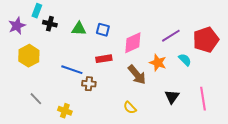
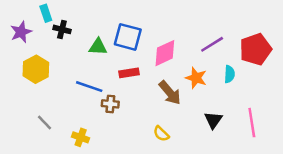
cyan rectangle: (37, 11) -> (46, 13), turned -40
green triangle: (79, 29) -> (98, 47), moved
blue square: (103, 30) -> (128, 37), size x1.6
cyan semicircle: (185, 60) -> (229, 74), turned 48

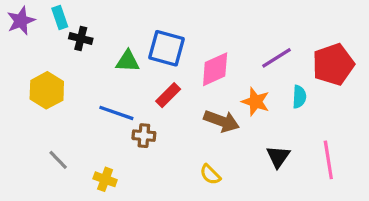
purple star: (21, 32) -> (21, 21), moved
red rectangle: (129, 73) -> (168, 95), turned -36
brown arrow: (170, 93) -> (222, 121), turned -30

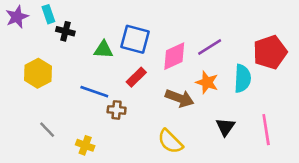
purple line: (277, 58) -> (210, 47), moved
cyan semicircle: (299, 97) -> (242, 78), size x1.5
yellow semicircle: (210, 174) -> (170, 141), size x1.5

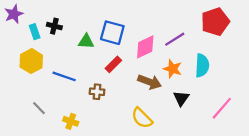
cyan rectangle: (48, 14) -> (35, 32), moved
red pentagon: (270, 52) -> (215, 22), moved
blue line: (94, 92) -> (64, 76), moved
black triangle: (225, 127) -> (181, 98), moved
pink line: (266, 130) -> (222, 108), turned 50

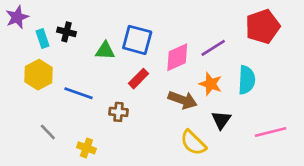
pink line: (222, 108) -> (271, 132), turned 35
yellow semicircle: (142, 118) -> (193, 143), moved

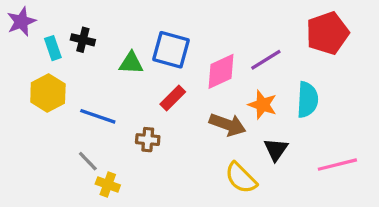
gray line: (48, 132) -> (88, 161), moved

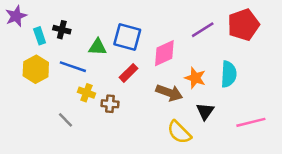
purple line: (266, 60) -> (203, 30), moved
blue line: (98, 116) -> (73, 67), moved
yellow cross: (108, 185) -> (86, 93), moved

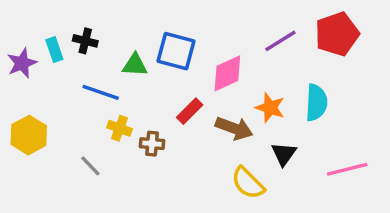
purple star: (16, 16) -> (22, 63), moved
yellow hexagon: (36, 69) -> (29, 135), moved
red rectangle: (129, 73) -> (190, 111), moved

